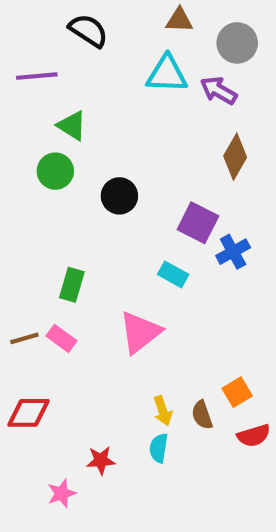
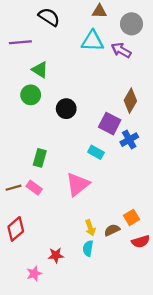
brown diamond: (235, 157) -> (130, 101), moved
red diamond: (28, 413) -> (16, 229), turned -40
brown semicircle: (202, 415) -> (112, 230), turned 84

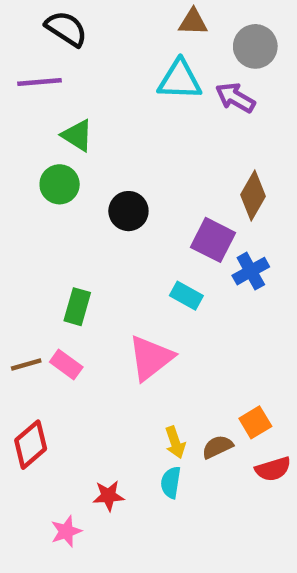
black semicircle: (49, 17) -> (66, 29), moved

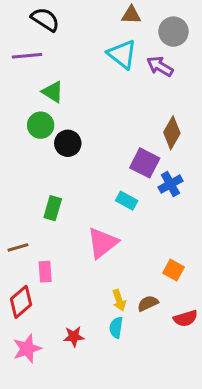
cyan triangle: (180, 80) -> (122, 54), turned 36
black circle: (128, 211) -> (68, 143), moved
pink rectangle: (66, 365) -> (45, 272), moved, turned 50
orange square: (255, 422) -> (173, 270), moved, turned -30
pink star: (66, 531) -> (27, 349), moved, size x1.4

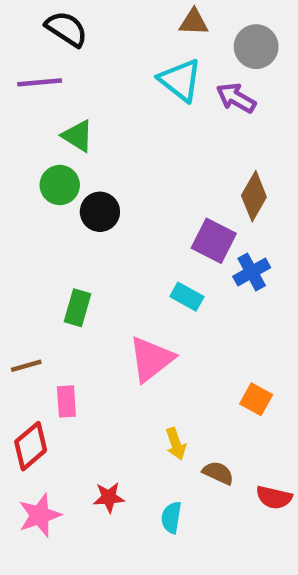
brown semicircle: (148, 303) -> (218, 473), moved, turned 50
red semicircle: (186, 318) -> (274, 497), moved, turned 30
cyan semicircle: (116, 327) -> (171, 518), moved

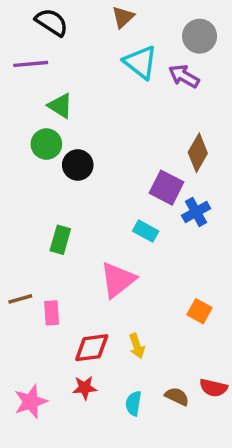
brown triangle: (194, 22) -> (123, 17), moved, turned -45
brown line: (26, 366) -> (20, 299), moved
red diamond: (31, 446) -> (92, 348), moved, turned 33
brown semicircle: (218, 473) -> (177, 396), moved

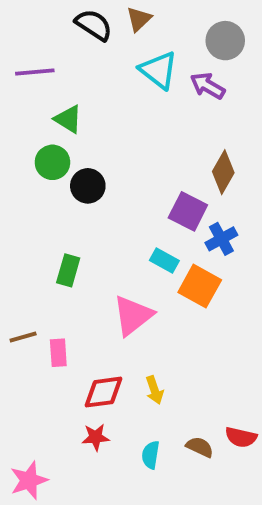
black semicircle: (52, 22) -> (94, 25), moved
orange square: (200, 311) -> (200, 286), moved, size x1.5
pink star: (31, 402) -> (29, 480), moved

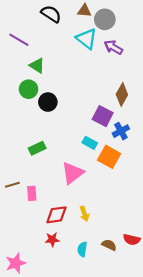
brown triangle: (139, 19) -> (84, 11), moved, turned 48
gray circle: (225, 41) -> (105, 19), moved
purple line: (35, 72) -> (19, 40), turned 36
green rectangle: (68, 270) -> (37, 148), turned 49

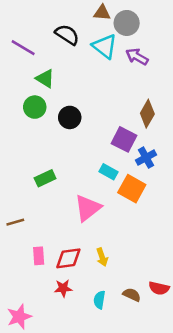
black semicircle: (51, 14) -> (67, 35), moved
black circle: (48, 102) -> (70, 117), moved
pink rectangle: (32, 193) -> (39, 256), moved

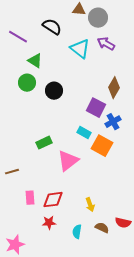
cyan triangle: (105, 46) -> (80, 49), moved
green rectangle: (45, 178) -> (44, 143), moved
yellow arrow: (102, 257) -> (90, 205), moved

